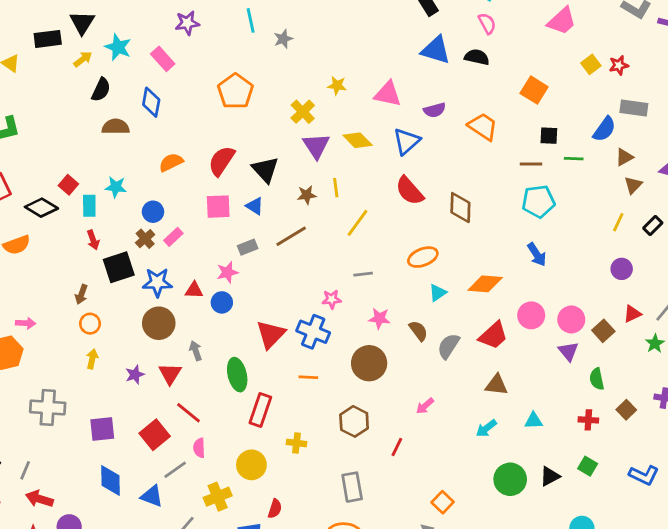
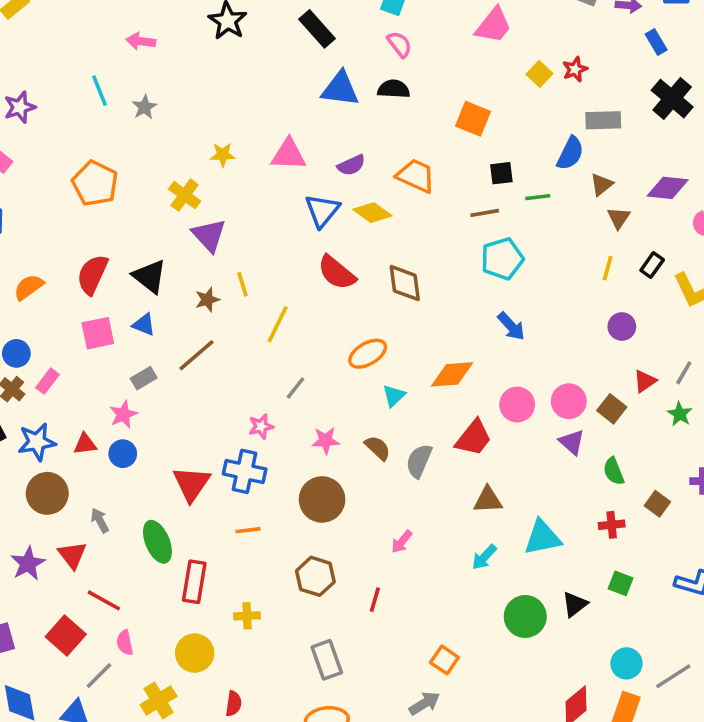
yellow diamond: (358, 140) -> (372, 213), moved
gray line: (363, 274) -> (296, 388), turned -36
purple star: (135, 375) -> (28, 563), size x1.4
cyan triangle: (534, 421) -> (542, 538), size x1.6

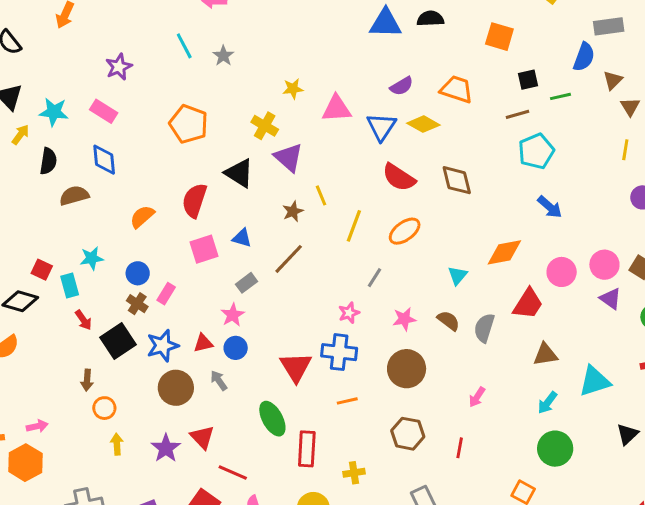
pink triangle: (289, 155) -> (337, 109), moved
black triangle: (150, 276) -> (239, 173), moved
orange ellipse: (368, 354) -> (405, 231), moved
gray arrow: (100, 520) -> (219, 380), moved
green circle: (525, 616) -> (555, 449), moved

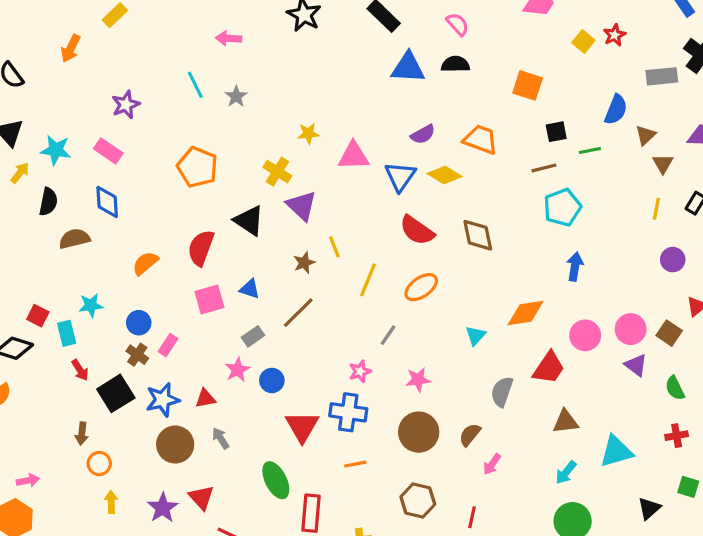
gray rectangle: (609, 26) -> (662, 76), moved
blue arrow: (550, 207) -> (575, 266), turned -124
brown semicircle: (448, 321) -> (470, 435), moved, turned -90
blue circle: (236, 348) -> (272, 380), moved

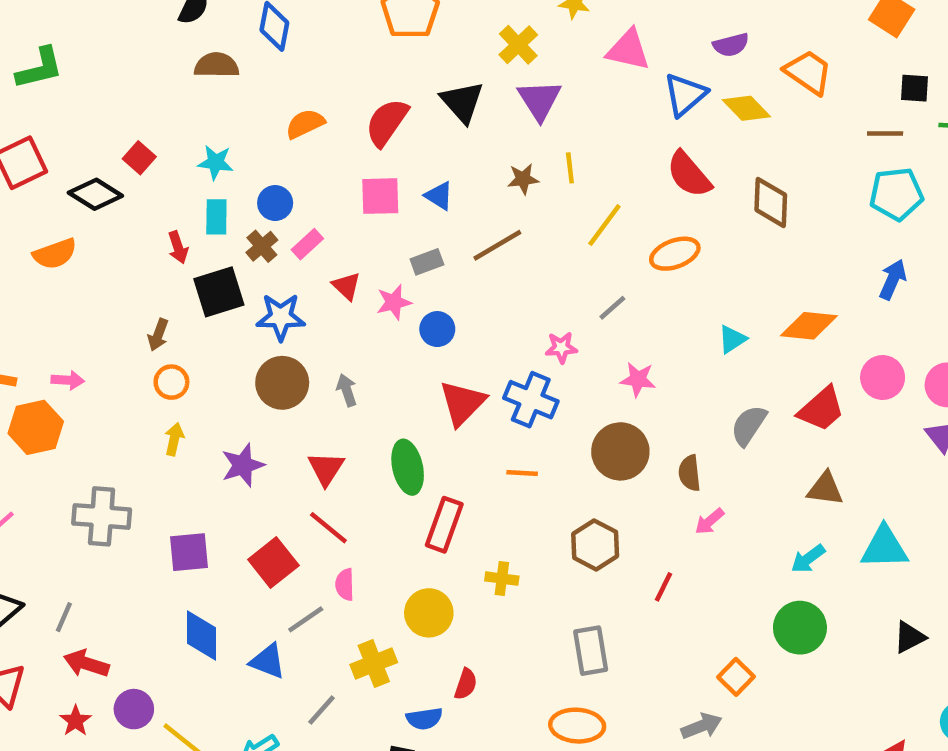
cyan rectangle: (67, 333) -> (216, 217), moved
red triangle: (205, 398) -> (346, 286), moved, turned 40
brown semicircle: (470, 435) -> (690, 473), turned -60
red triangle: (201, 497) -> (326, 469), moved

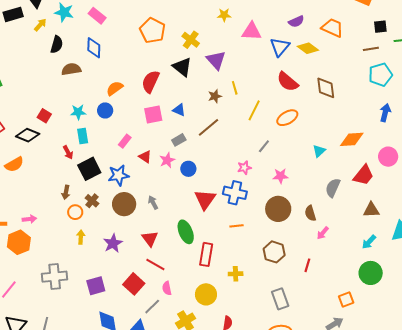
yellow cross: (518, 45) -> (191, 40), moved
blue circle: (275, 203) -> (105, 110), moved
brown cross: (262, 246) -> (92, 201), moved
orange square: (736, 677) -> (346, 299), turned 35

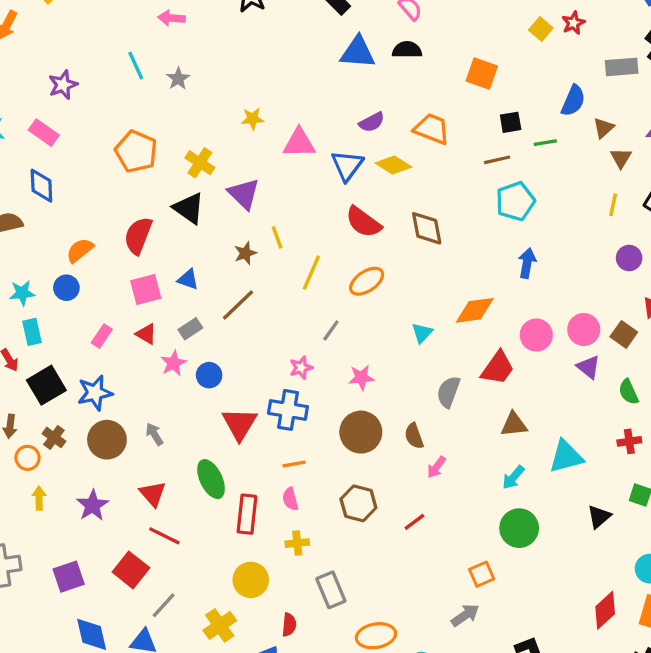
red triangle: (145, 157) -> (146, 334), moved
red line: (307, 265) -> (414, 522), turned 40
pink semicircle: (167, 288) -> (290, 499), moved
gray rectangle: (280, 299) -> (331, 590), moved

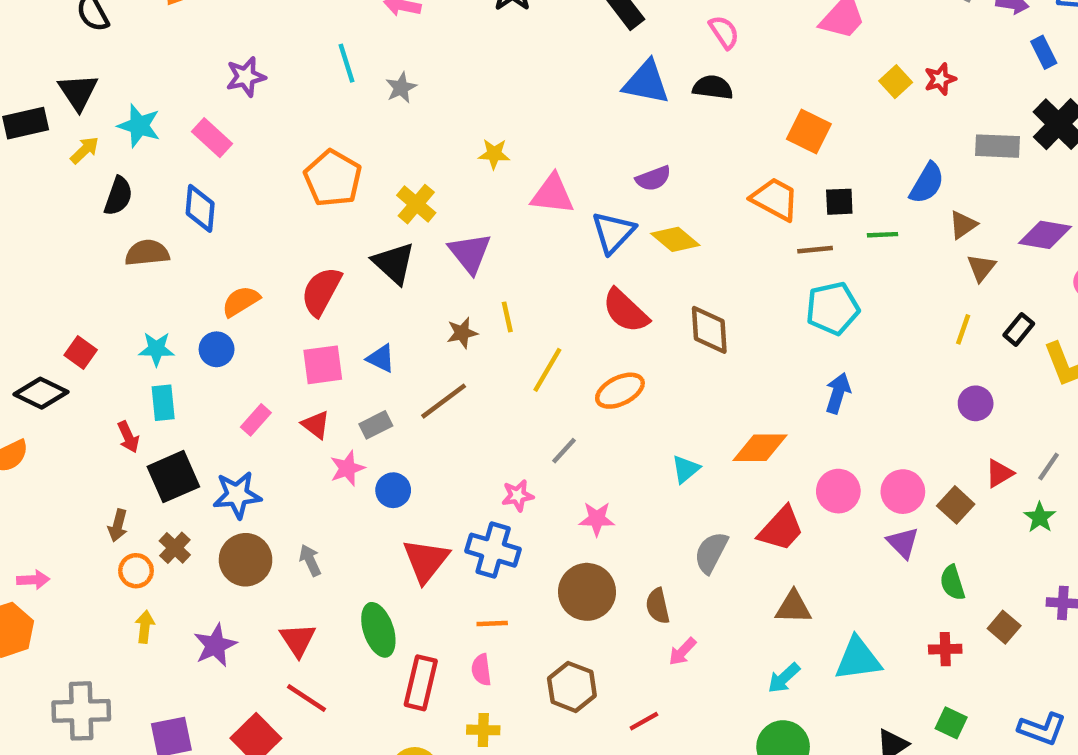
orange trapezoid: (432, 129) -> (775, 199), moved

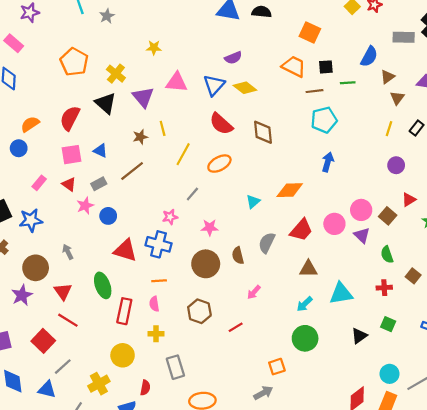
pink triangle: (552, 194) -> (177, 82), moved
pink circle: (838, 491) -> (334, 224), moved
brown circle: (246, 560) -> (36, 268), moved
red triangle: (426, 561) -> (125, 250), turned -50
brown semicircle: (658, 606) -> (238, 256), moved

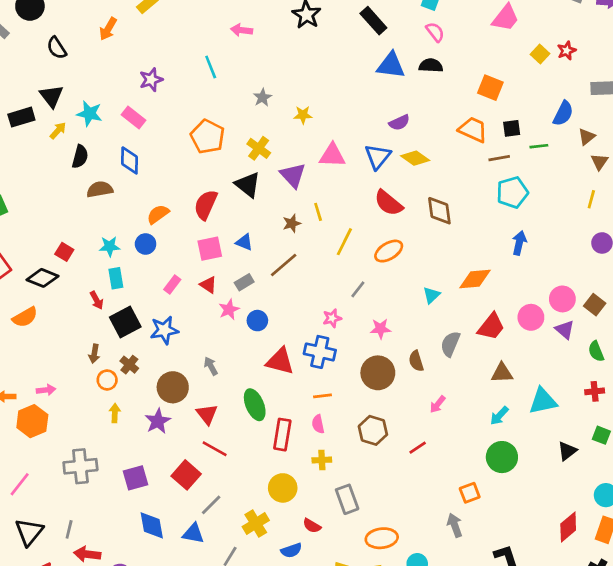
gray star: (107, 16) -> (262, 97), moved
red semicircle: (145, 388) -> (312, 526), turned 112
gray arrow: (263, 393) -> (455, 525), turned -78

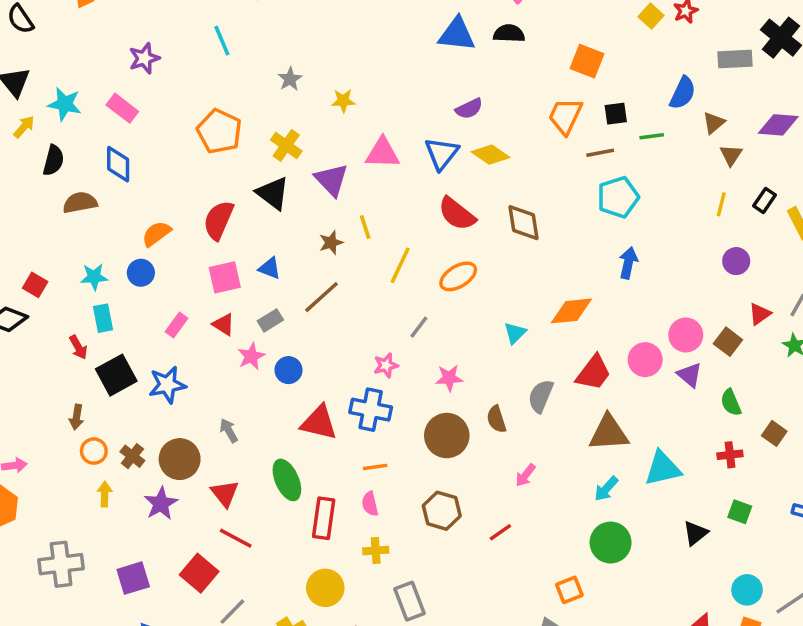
orange trapezoid: (473, 130) -> (565, 116), turned -88
brown cross: (129, 365) -> (132, 456), moved
brown triangle: (502, 373) -> (609, 433), size x1.4

